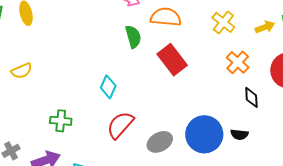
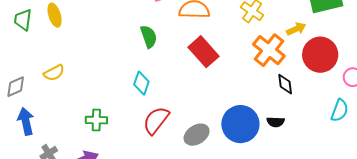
yellow arrow: (265, 27) -> (296, 29), moved
green semicircle: (133, 37) -> (149, 37), moved
orange cross: (238, 62) -> (269, 50), size x1.4

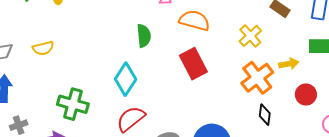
red circle: (320, 55) -> (306, 95), size x0.6
cyan diamond: (141, 83) -> (126, 79), size x1.4
green cross: (96, 120) -> (73, 104), size x1.4

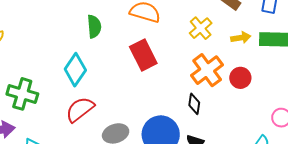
yellow arrow: (289, 64) -> (241, 38), moved
red circle: (306, 95) -> (240, 78), moved
black diamond: (265, 115) -> (194, 104), moved

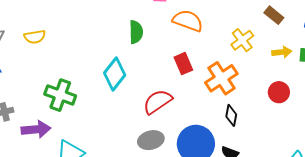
red rectangle: (143, 55) -> (183, 64), size x0.7
orange cross: (207, 70) -> (221, 78), moved
red semicircle: (80, 109) -> (158, 102), moved

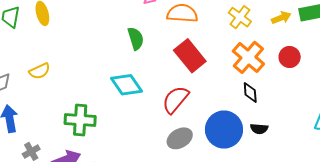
red rectangle: (183, 64) -> (190, 56), size x1.5
cyan diamond: (115, 74) -> (127, 85), turned -56
orange cross: (221, 78) -> (248, 57), moved

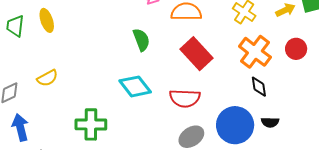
red semicircle: (175, 100) -> (185, 98), turned -124

